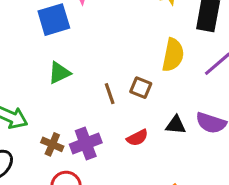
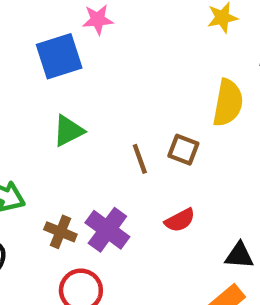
black triangle: (176, 125) -> (239, 255), moved
purple cross: (86, 144) -> (107, 230), turned -32

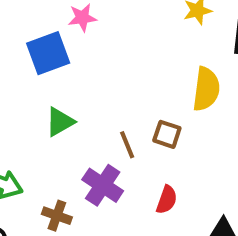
red semicircle: (180, 220) -> (167, 200), turned -40
purple cross: (107, 230) -> (103, 185), moved

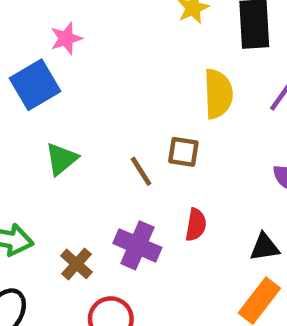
purple cross: (103, 185) -> (137, 245), moved
brown cross: (57, 216) -> (77, 264), turned 32

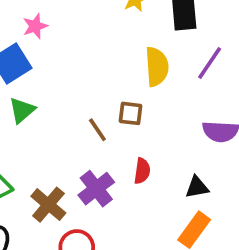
green triangle: (61, 159) -> (22, 110), moved
purple cross: (137, 245) -> (96, 189), turned 30
brown cross: (77, 264) -> (48, 205), size x1.4

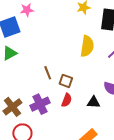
brown square: (131, 113) -> (66, 81), moved
black triangle: (197, 187) -> (94, 102), moved

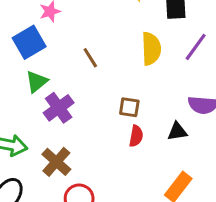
brown line: (48, 73) -> (90, 58), moved
purple cross: (40, 104) -> (59, 108), moved

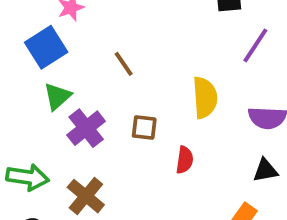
yellow semicircle: (151, 49) -> (205, 98), moved
brown square: (129, 107) -> (144, 128), moved
black triangle: (177, 131) -> (265, 170), moved

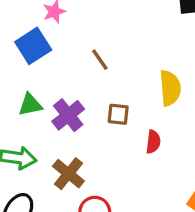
green triangle: (57, 96) -> (30, 105), moved, turned 30

